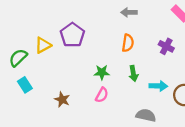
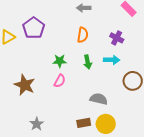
cyan arrow: (158, 86) -> (112, 60), moved
brown star: (62, 100) -> (25, 85), size x1.5

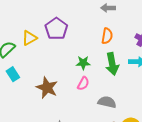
green arrow: (88, 62) -> (112, 64), size x1.5
gray semicircle: (99, 99) -> (107, 102), moved

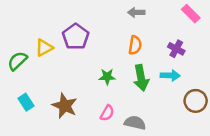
cyan rectangle: (13, 74) -> (26, 102), moved
pink semicircle: (83, 84) -> (107, 113), moved

